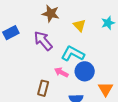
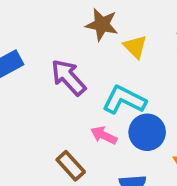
brown star: (51, 14) -> (102, 25), moved
brown rectangle: (43, 88) -> (71, 166), turned -56

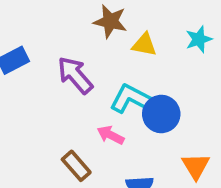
yellow triangle: (135, 47) -> (144, 45), turned -35
blue circle: (147, 132) -> (161, 114), moved

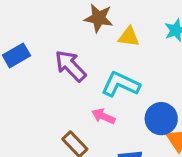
blue circle: (161, 114) -> (161, 119), moved

